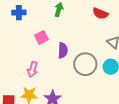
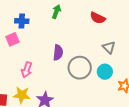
blue cross: (19, 13) -> (22, 21), moved
pink square: (41, 37) -> (12, 39), moved

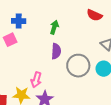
green arrow: (56, 12) -> (54, 27), moved
pink arrow: (27, 70) -> (36, 80), moved

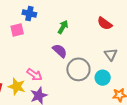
purple semicircle: (56, 51) -> (60, 51), turned -63
pink arrow: (36, 80) -> (34, 75), turned -84

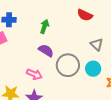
pink arrow: (34, 75) -> (34, 74), moved

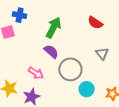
green arrow: (44, 27) -> (54, 28), size x1.5
cyan circle: (93, 69) -> (87, 89), moved

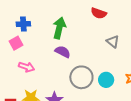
gray circle: (70, 69) -> (81, 77), moved
pink arrow: (36, 73) -> (26, 67), moved

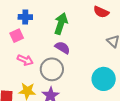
gray circle: (81, 77) -> (52, 69), moved
cyan circle: (106, 80) -> (104, 79), size x1.5

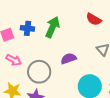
blue cross: (25, 17) -> (27, 28), moved
purple semicircle: (62, 48) -> (69, 59), moved, turned -56

